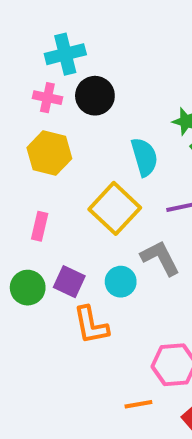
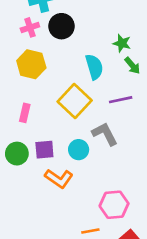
pink cross: (47, 98) -> (30, 27), turned -30
purple square: (69, 282) -> (44, 150), turned -30
orange L-shape: (91, 325) -> (59, 178), turned -44

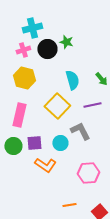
green star: (122, 43) -> (66, 42), moved
pink rectangle: (25, 113) -> (19, 115), size x1.6
pink hexagon: (114, 205) -> (88, 173), moved

